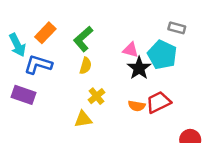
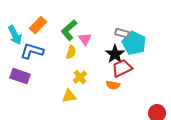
gray rectangle: (177, 28) -> (122, 33), moved
pink triangle: (131, 50) -> (85, 39), moved, turned 40
red trapezoid: (159, 102) -> (122, 68), moved

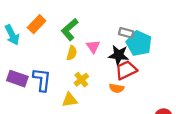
pink triangle: (85, 39) -> (93, 47), moved
blue L-shape: (32, 51) -> (42, 80), moved, turned 80
black star: (115, 54) -> (119, 55), turned -30

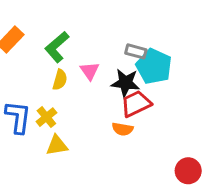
yellow cross: (81, 80) -> (46, 117), moved

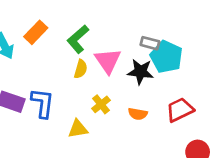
pink triangle: (90, 71) -> (108, 61), size x1.5
red trapezoid: (136, 104) -> (180, 110), moved
yellow cross: (46, 117) -> (101, 104), moved

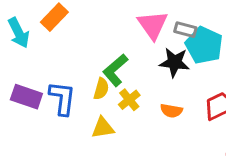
green L-shape: (78, 39) -> (115, 70), moved
pink triangle: (108, 61) -> (153, 25), moved
yellow semicircle: (81, 69) -> (101, 89), moved

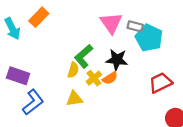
black star: (174, 62) -> (117, 60), moved
blue L-shape: (62, 98) -> (33, 102), moved, turned 45
orange semicircle: (171, 111) -> (110, 78), moved, turned -42

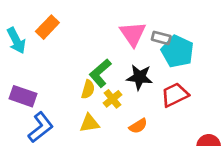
orange semicircle: (110, 78) -> (138, 126), moved
red trapezoid: (160, 83) -> (175, 95), moved

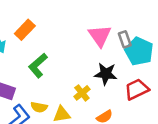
gray rectangle: (161, 38) -> (125, 39), turned 56
green L-shape: (100, 73) -> (38, 66), moved
yellow semicircle: (88, 89) -> (39, 107), moved, turned 84

